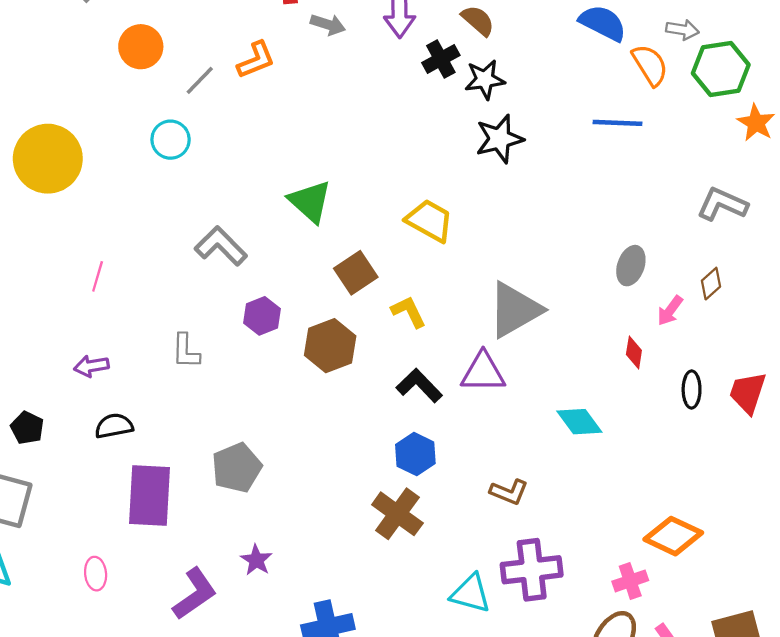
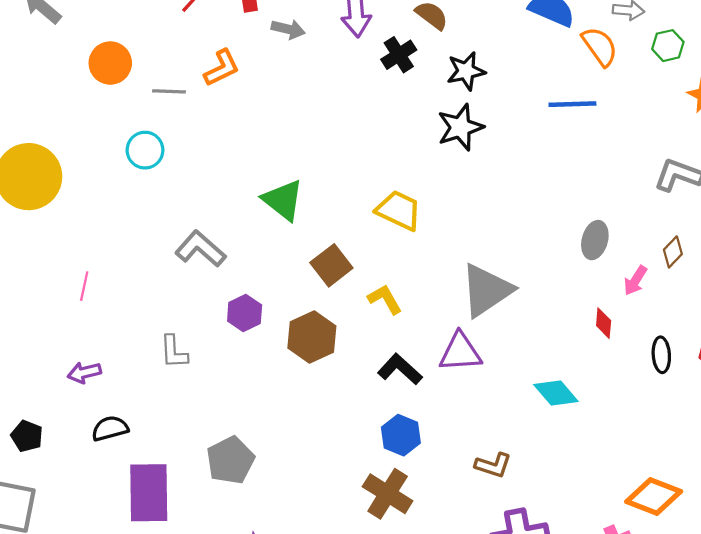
green hexagon: (721, 69) -> (668, 46), size x0.6
black star: (485, 79) -> (466, 71), moved
gray line: (200, 80) -> (169, 91), turned 52

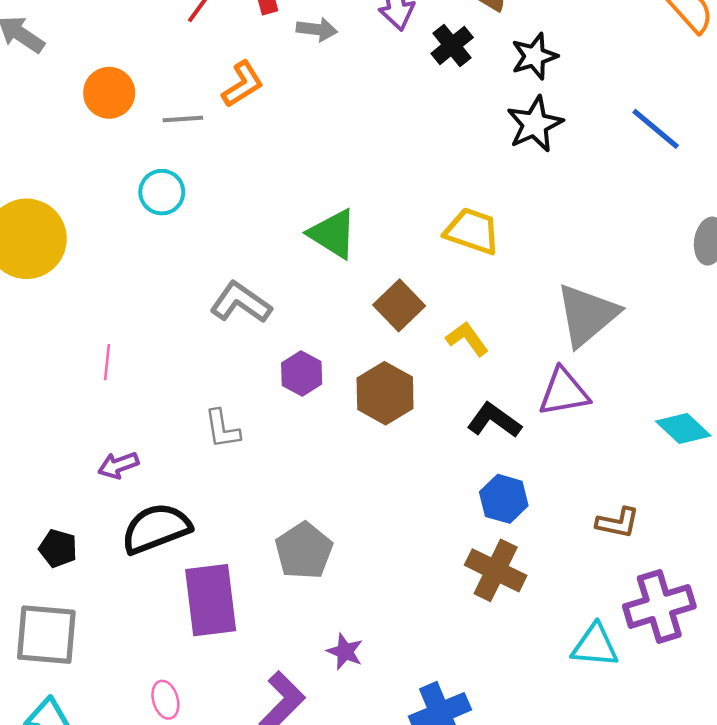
blue line: (572, 104) -> (656, 129), moved, turned 48
black semicircle: (110, 428) -> (156, 528), size x1.6

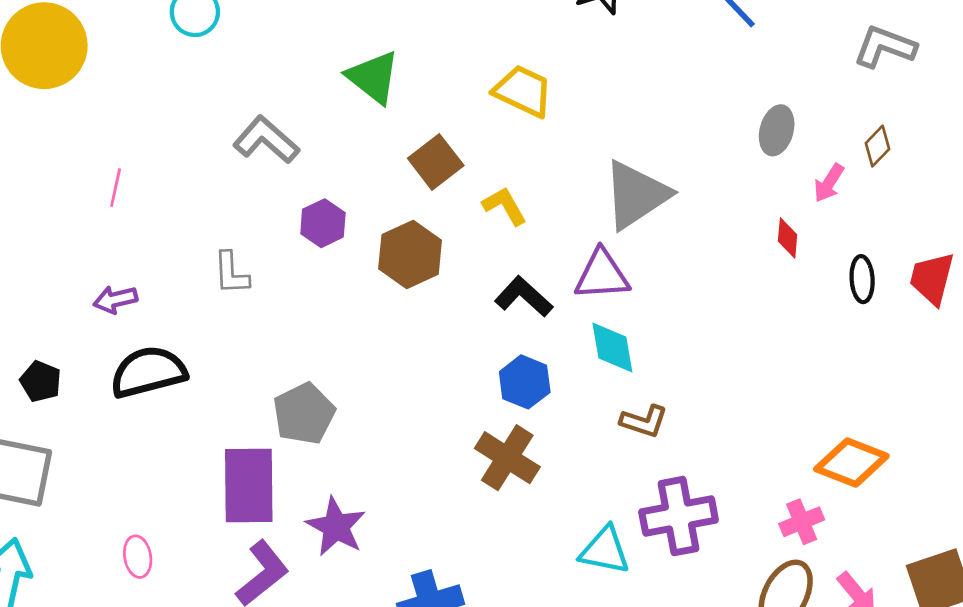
cyan diamond: (683, 428) -> (612, 347), moved, turned 30
purple rectangle: (211, 600) -> (249, 486), moved
purple star: (345, 652) -> (336, 527), size x1.5

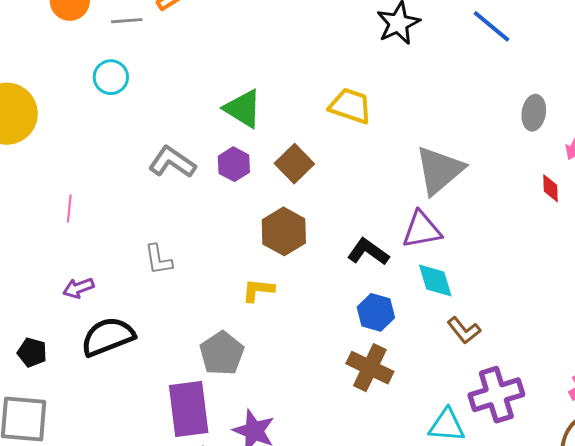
yellow L-shape: (505, 206) -> (258, 290), moved, turned -48
purple hexagon: (323, 223) -> (234, 164), moved
brown L-shape: (644, 421) -> (464, 330), turned 40

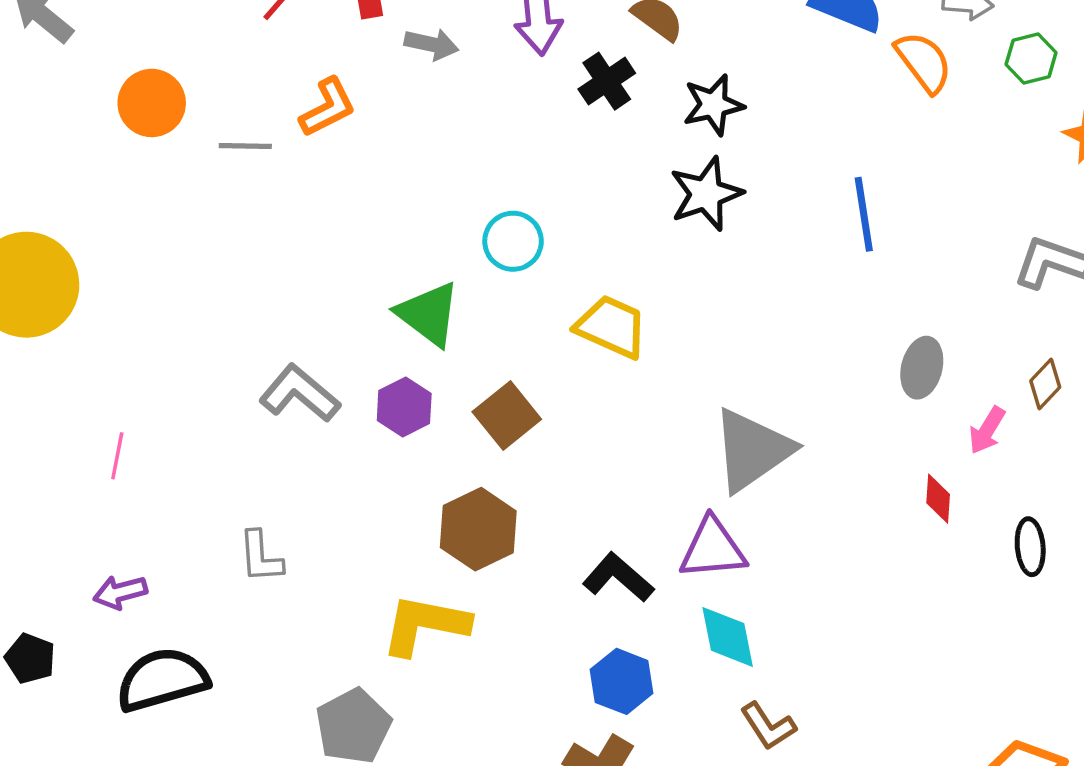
blue line: (491, 26) -> (864, 214), turned 36
cyan circle: (111, 77) -> (513, 241), moved
yellow L-shape: (258, 290) -> (425, 625), size x1.6
black pentagon: (32, 352) -> (30, 658), moved

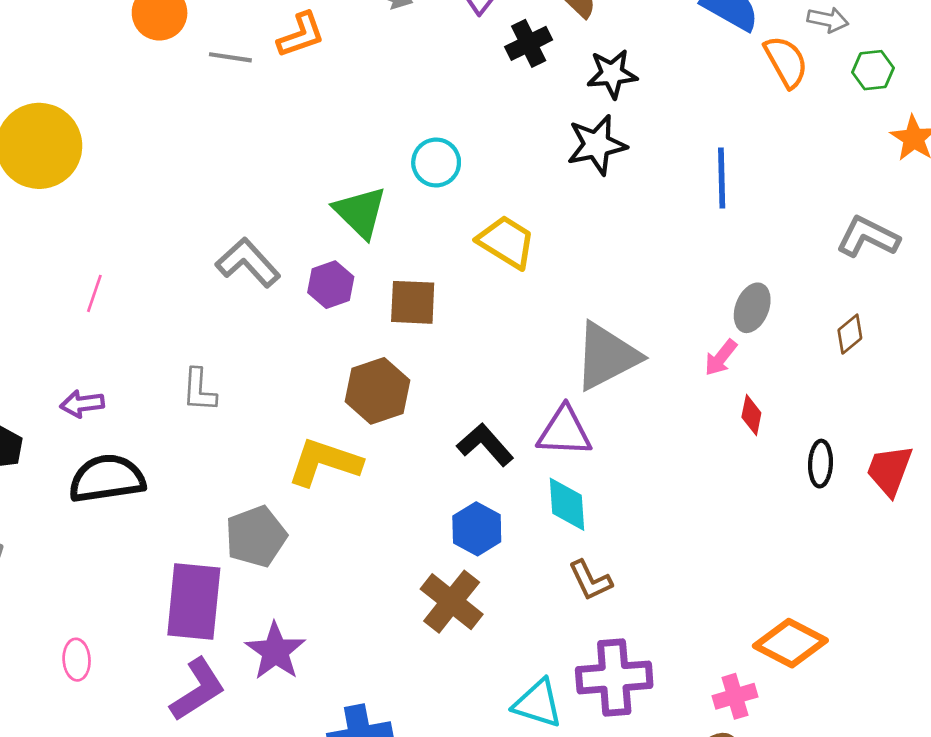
brown square: (507, 416) -> (413, 302), turned 34
pink arrow: (987, 430) -> (721, 358), moved

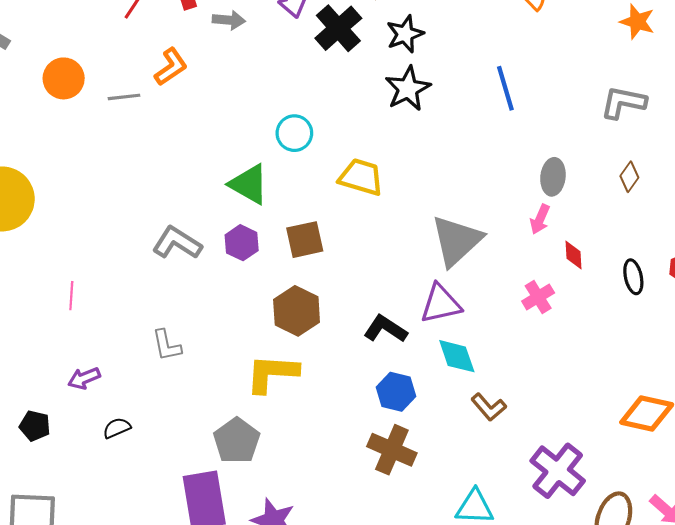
black cross: (529, 43) -> (338, 28), size x1.4
black semicircle: (107, 479) -> (117, 428), size x0.5
purple cross: (614, 677) -> (558, 471), moved, turned -32
pink cross: (735, 696) -> (538, 297), moved

